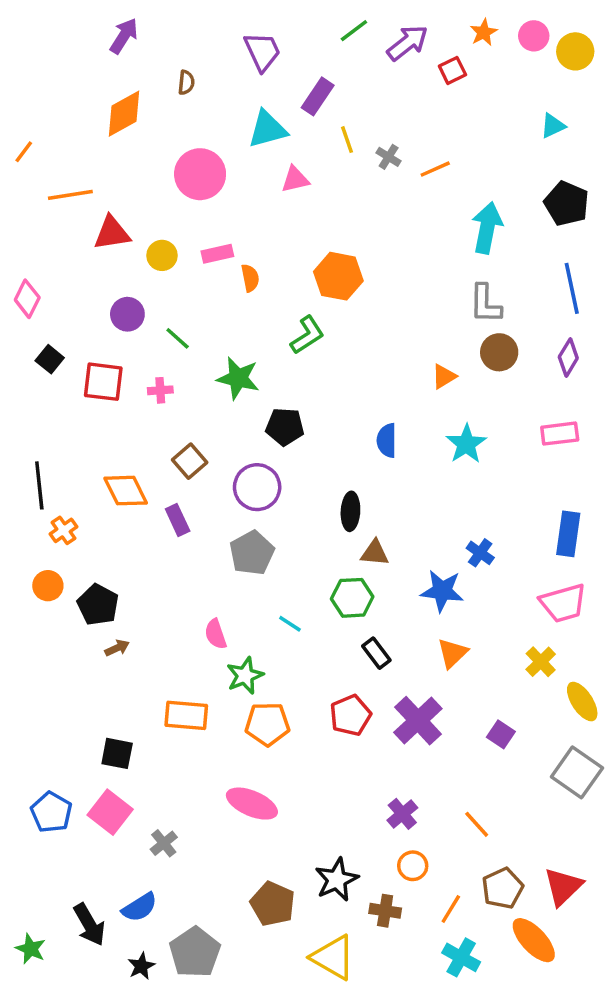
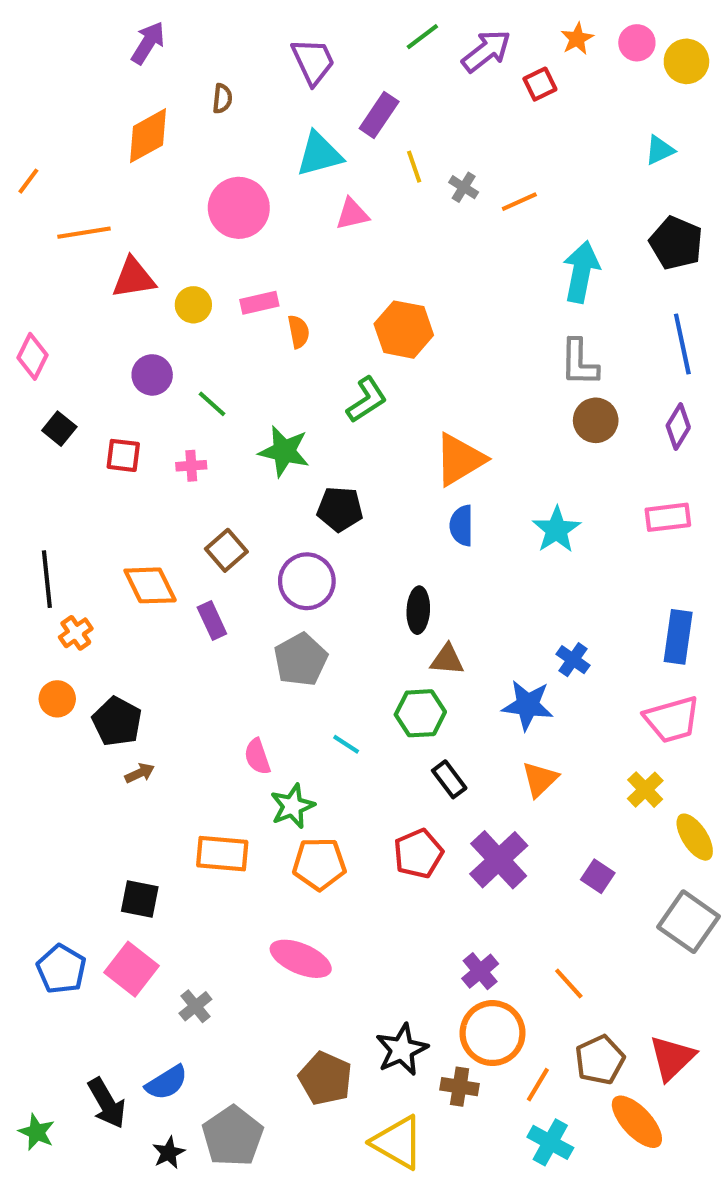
orange triangle: (444, 376) -> (460, 460), moved, size x1.8
red square: (103, 382) -> (123, 455), size x0.7
orange circle: (413, 866) -> (493, 1033), size x1.8

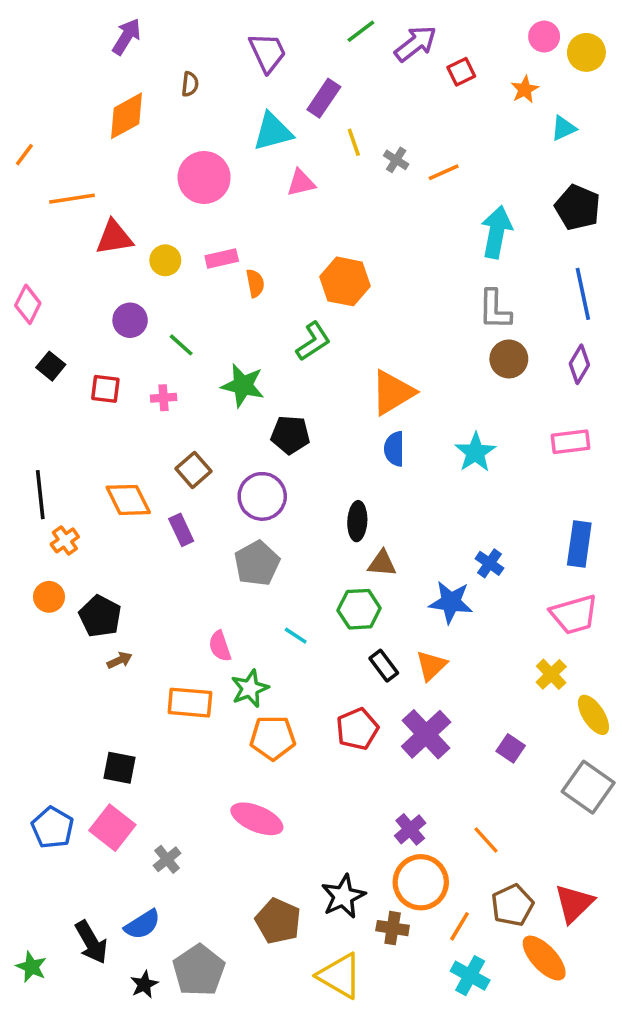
orange star: (577, 39) -> (525, 89), moved
orange triangle: (540, 779) -> (431, 666), moved
orange rectangle: (222, 854) -> (190, 703), moved

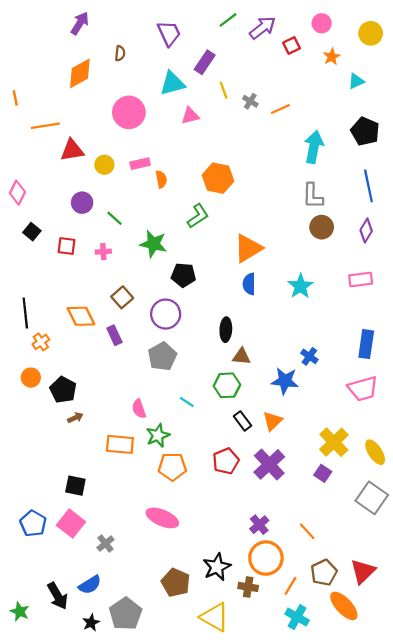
pink circle: (544, 37) -> (322, 23), moved
orange line: (24, 155) -> (15, 98), turned -48
yellow cross: (551, 674) -> (334, 442), moved, size x1.5

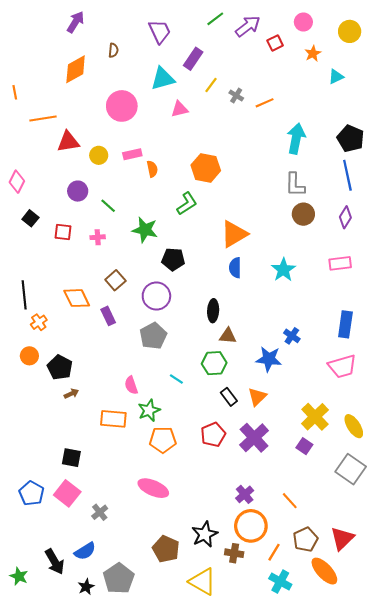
yellow line: (224, 90) -> (211, 85), turned 56
black pentagon: (365, 131) -> (351, 139), moved

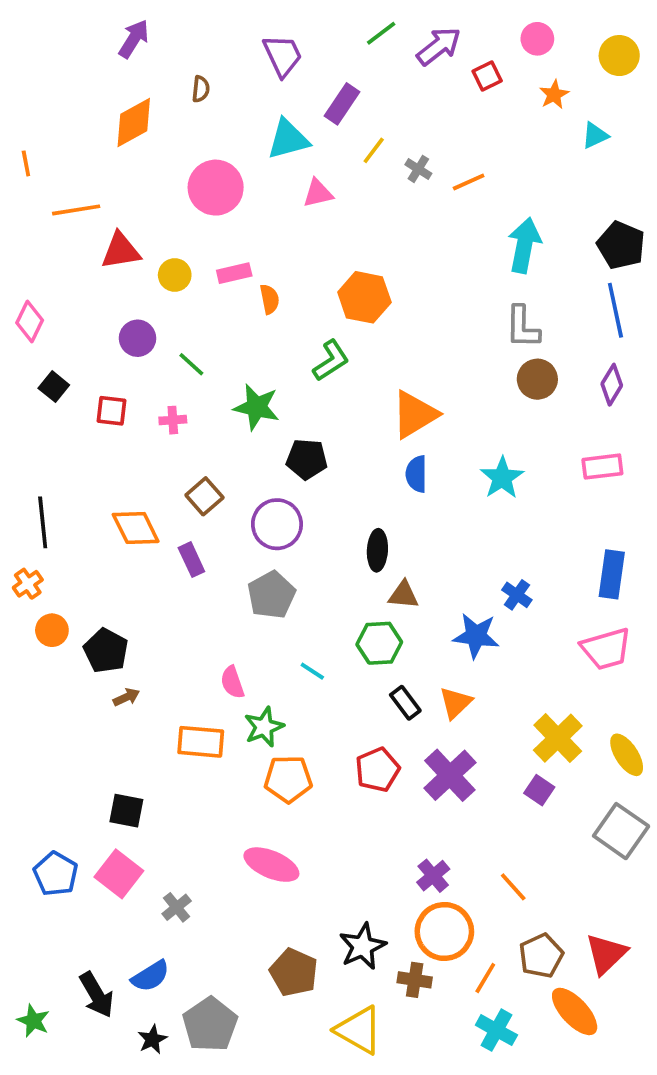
orange cross: (39, 322) -> (28, 584), moved

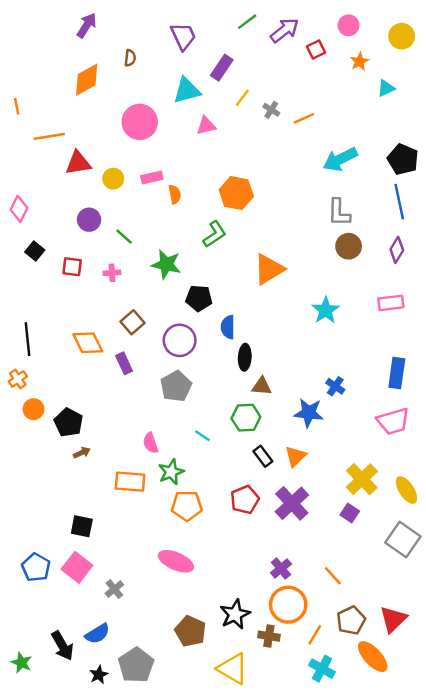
cyan arrow: (524, 245) -> (340, 159), turned -128
blue semicircle: (416, 474) -> (228, 327), moved

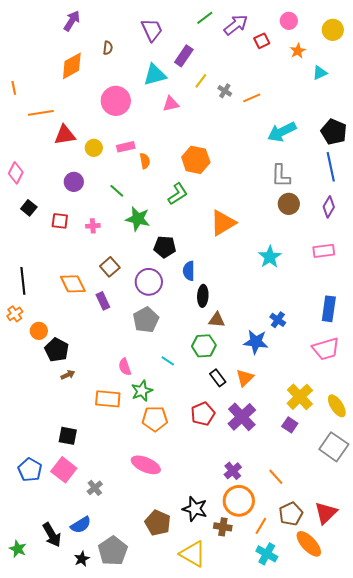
green line: (124, 237) -> (117, 191), moved
orange circle: (34, 409) -> (39, 331), moved
black star: (235, 614) -> (195, 509), turned -30

